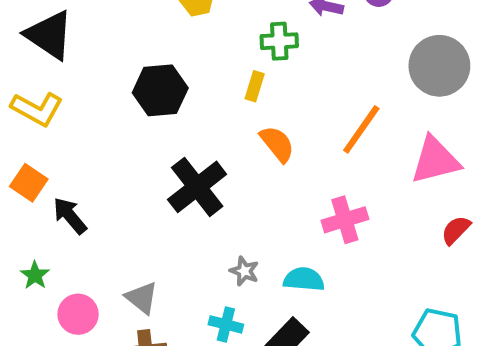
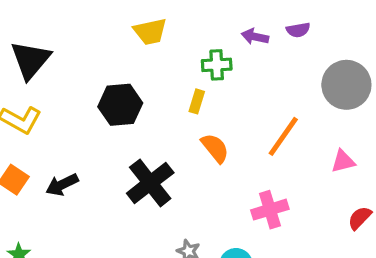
black triangle: (49, 35) -> (30, 60), turned 36
pink triangle: (435, 160) -> (343, 161), size x0.6
black arrow: (70, 216) -> (62, 185), moved, turned -76

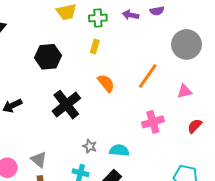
green cross: (217, 65) -> (98, 18), moved
yellow rectangle: (197, 101) -> (95, 47), moved
pink cross: (270, 210) -> (153, 122), moved

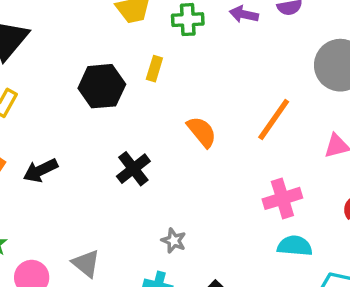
yellow rectangle: (95, 47) -> (154, 69), moved
black cross: (66, 105) -> (133, 169), size x0.7
cyan semicircle: (119, 150) -> (295, 246), moved

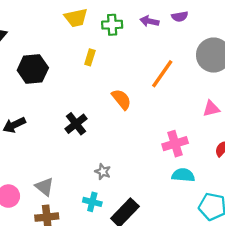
black hexagon: (102, 86) -> (33, 69), moved
orange line: (274, 120) -> (162, 74), moved

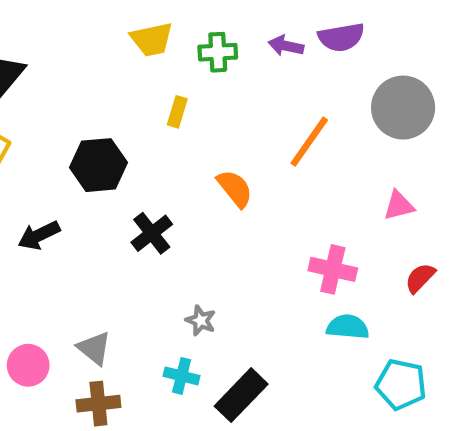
purple semicircle: (180, 17) -> (341, 37), size x1.5
black hexagon: (33, 69) -> (98, 165), moved
pink cross: (175, 144) -> (333, 269), turned 30

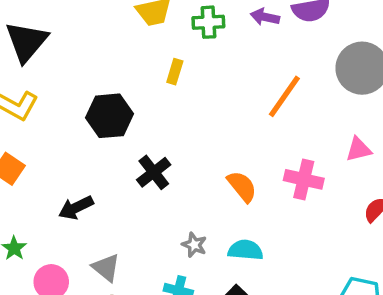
orange semicircle: (235, 188) -> (242, 186), moved
black arrow: (39, 235) -> (76, 208), moved
pink cross: (333, 269) -> (304, 179), moved
cyan semicircle: (348, 327) -> (245, 250), moved

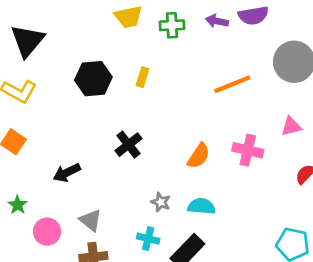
yellow rectangle: (175, 72) -> (143, 77), moved
orange line: (284, 96) -> (232, 84), turned 33
black hexagon: (109, 116) -> (93, 79), moved
orange semicircle: (242, 186) -> (199, 156), turned 72

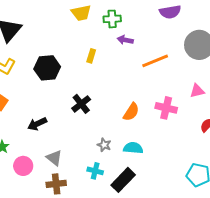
purple arrow: (217, 21) -> (125, 40), moved
black hexagon: (93, 79) -> (47, 68), moved

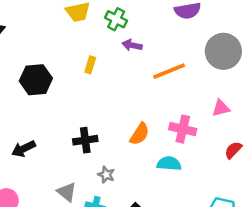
green cross: (112, 19) -> (116, 19), turned 30
black cross: (81, 104) -> (85, 140), moved, turned 30
cyan semicircle: (133, 148) -> (169, 164), moved
gray triangle: (54, 158) -> (67, 192), moved

